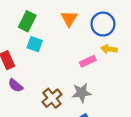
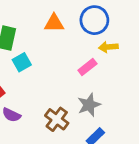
orange triangle: (69, 19) -> (54, 23), turned -48
cyan square: (35, 44) -> (22, 62), turned -35

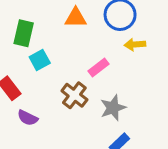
pink rectangle: (87, 67) -> (98, 68), moved
brown cross: (57, 119) -> (74, 95), moved

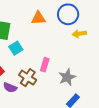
pink rectangle: (98, 68) -> (45, 65), moved, turned -32
brown cross: (74, 95) -> (28, 78), moved

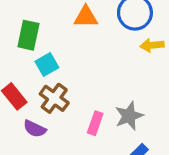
pink rectangle: (45, 65) -> (95, 123), moved
brown cross: (28, 78) -> (54, 98), moved

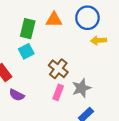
green rectangle: (28, 35) -> (28, 29), moved
brown cross: (54, 98) -> (58, 69), moved

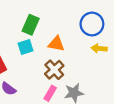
orange triangle: (54, 20) -> (56, 44), moved

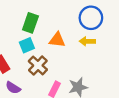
yellow arrow: (99, 48) -> (87, 41), moved
brown cross: (54, 70) -> (38, 65), moved

